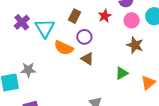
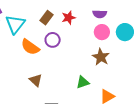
red star: (105, 16) -> (69, 18), moved
brown triangle: (87, 59) -> (36, 80), moved

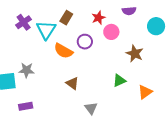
brown rectangle: (46, 18) -> (66, 18), moved
pink circle: (102, 32) -> (111, 32), moved

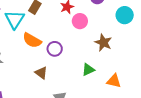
purple circle: (85, 42) -> (55, 49), moved
orange triangle: (145, 92) -> (114, 81), turned 49

